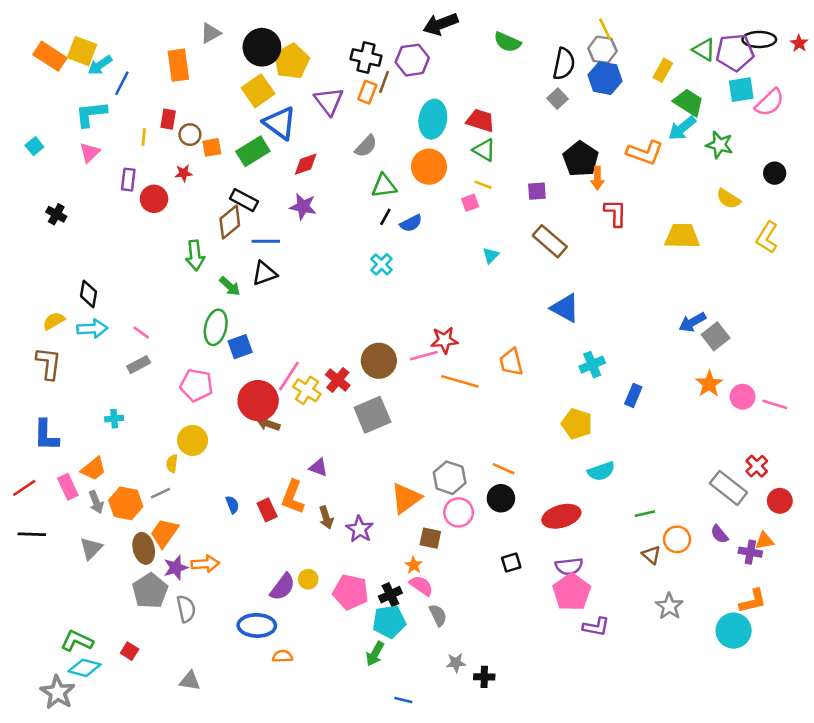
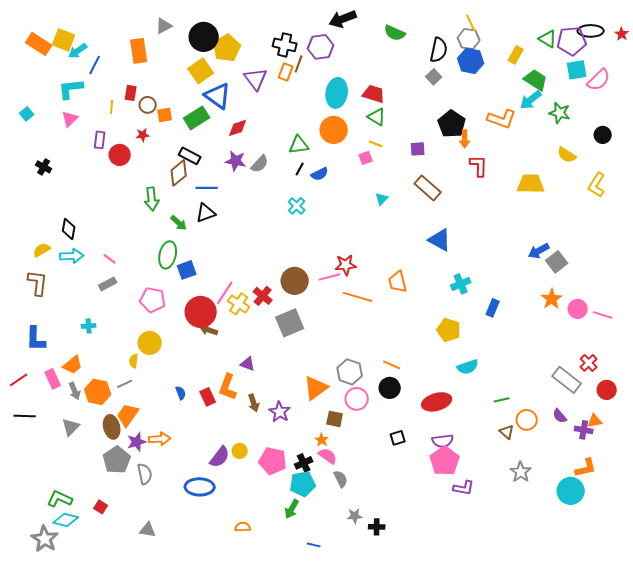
gray semicircle: (366, 146) -> (260, 164), moved
orange semicircle: (282, 656) -> (243, 527), moved

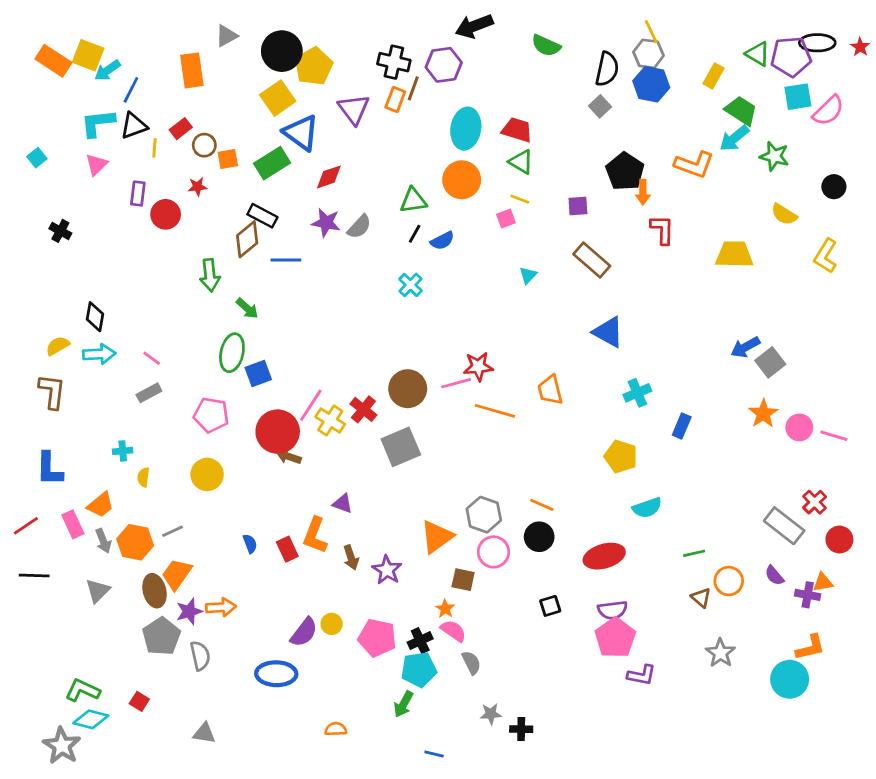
red rectangle: (131, 93) -> (181, 129), turned 42
black triangle: (206, 213) -> (134, 126), moved
yellow semicircle: (134, 361) -> (143, 477), moved

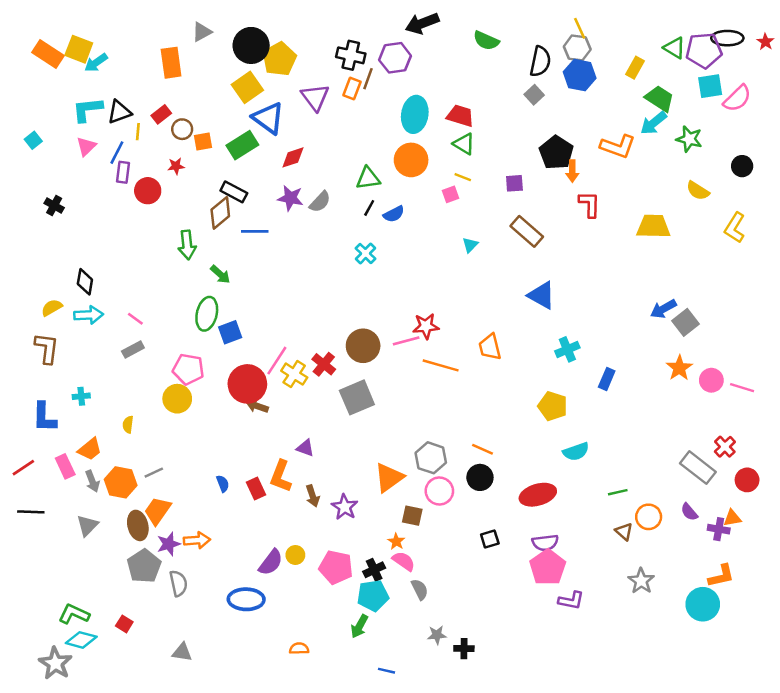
blue line: (131, 90) -> (117, 153), moved
cyan cross: (123, 451) -> (81, 396), moved
yellow circle: (207, 474) -> (177, 399), moved

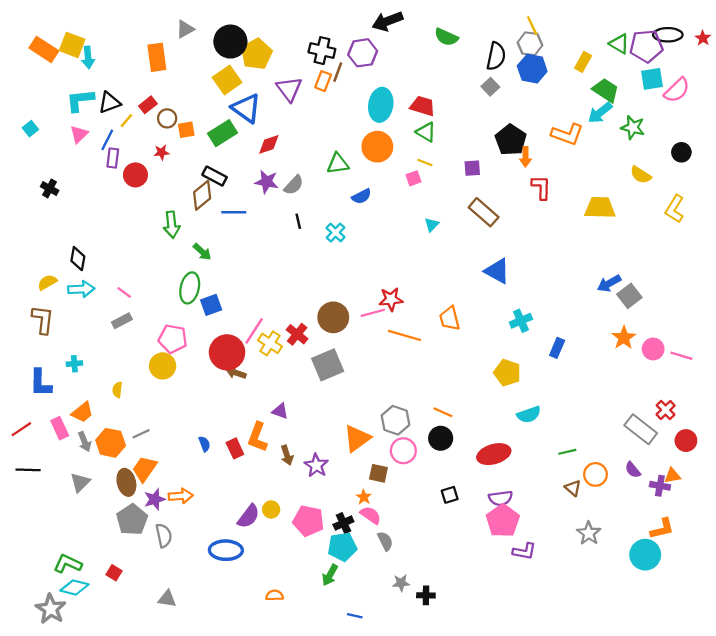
cyan arrow: (96, 63) -> (88, 57), turned -60
yellow line: (138, 132) -> (126, 121), turned 35
black line: (369, 208) -> (298, 221), moved, turned -42

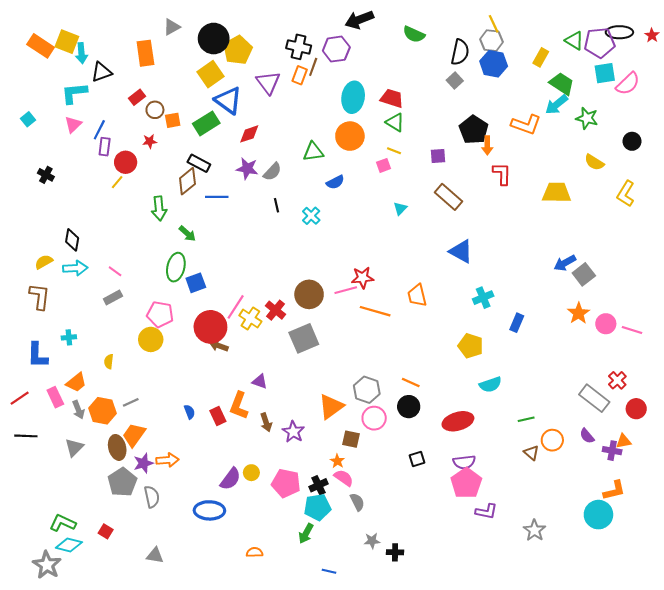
black triangle: (109, 103) -> (101, 72), moved
yellow line: (126, 121) -> (117, 182), moved
gray star: (589, 533) -> (534, 530), moved

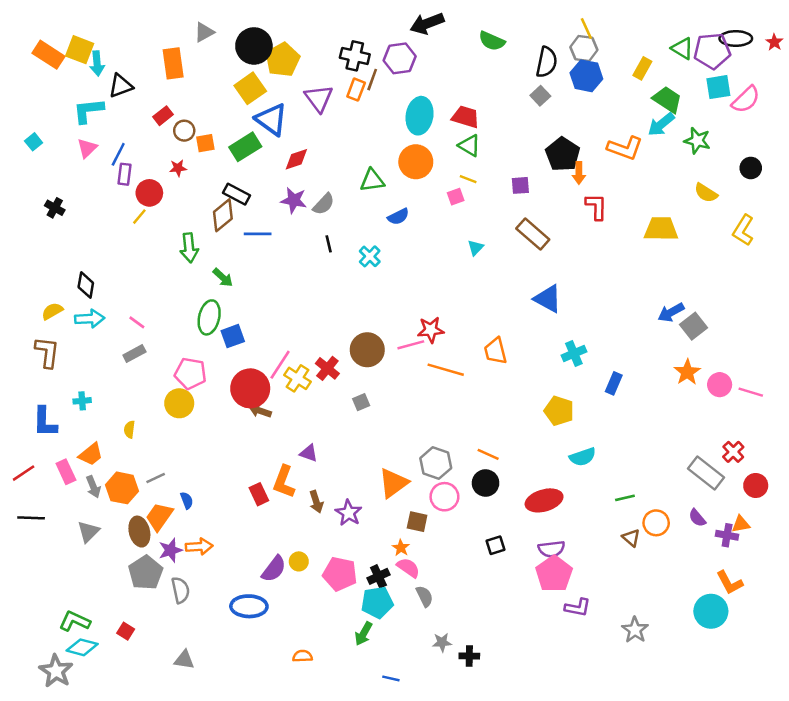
gray square: (304, 338) -> (361, 402), size x0.5
blue semicircle: (190, 412) -> (187, 500), moved
orange L-shape: (614, 490) -> (730, 583), turned 75

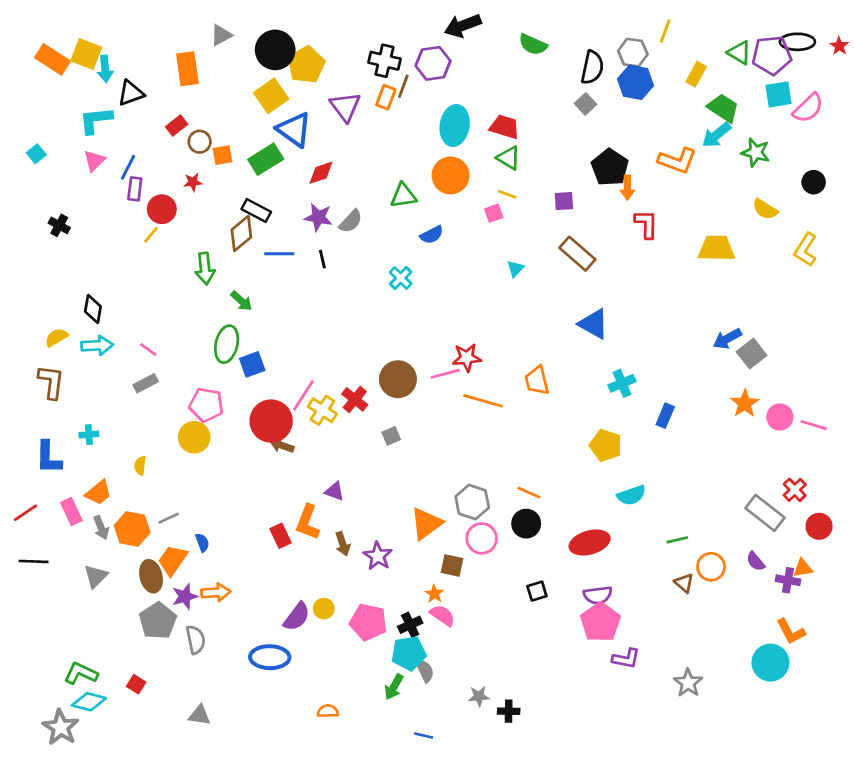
yellow line: (586, 29) -> (665, 31), moved, turned 45
black line: (329, 244) -> (322, 259), moved
gray semicircle: (425, 596) -> (425, 671), moved

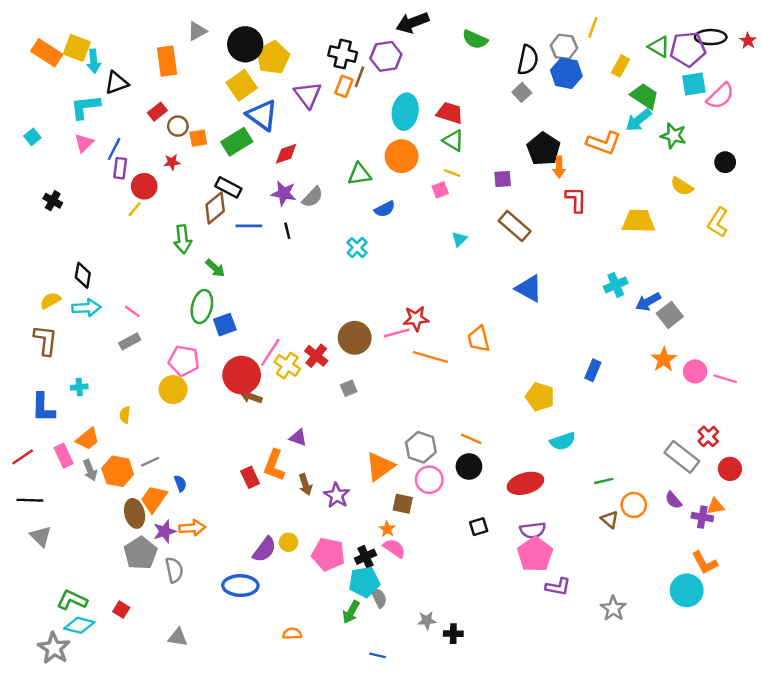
cyan cross: (622, 383) -> (616, 285), moved
gray triangle: (96, 576) -> (41, 536), moved, turned -30

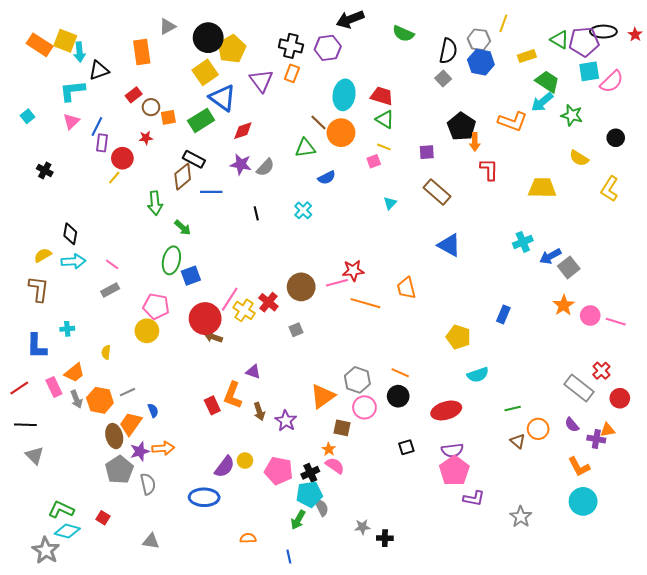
yellow rectangle: (620, 66) -> (527, 56), turned 42
brown line: (359, 77) -> (319, 122), moved, turned -66
black line: (287, 231) -> (256, 213), moved
orange L-shape: (705, 563) -> (579, 467), moved
blue line: (378, 655) -> (289, 557), moved, turned 64

